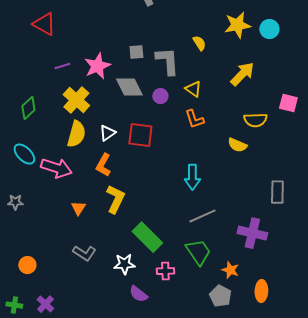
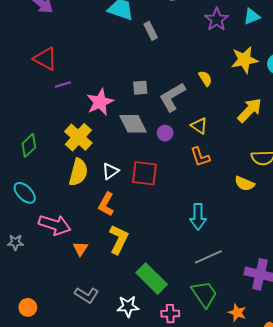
gray L-shape: (167, 61) -> (172, 97), turned -116
purple line: (62, 66) -> (63, 85), moved
pink arrow: (56, 168) -> (55, 225), moved

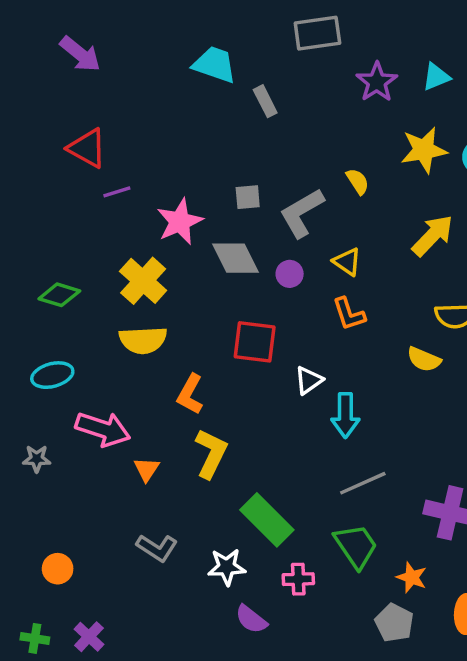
green diamond: (29, 145) -> (59, 295), turned 60
white triangle: (110, 171) -> (309, 380), moved
yellow semicircle: (78, 172) -> (143, 340), turned 72
cyan ellipse: (25, 193) -> (52, 375), turned -60

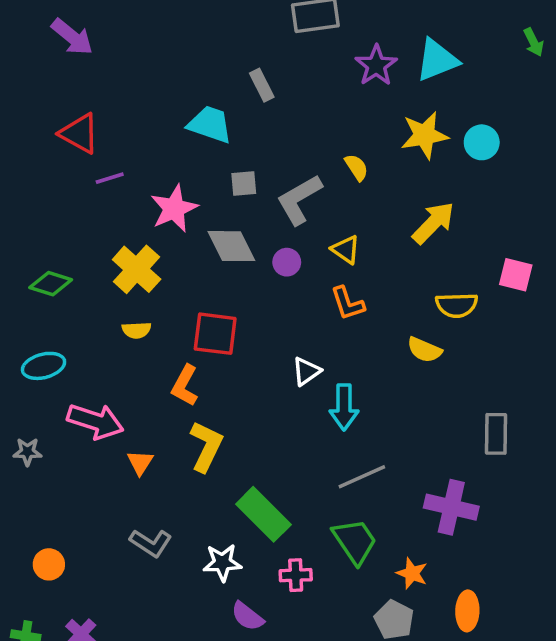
cyan trapezoid: (215, 65) -> (210, 124), moved
cyan triangle: (436, 77) -> (437, 60), size x1.5
yellow semicircle: (143, 340) -> (137, 330), size x0.6
red square: (255, 342) -> (215, 334), moved

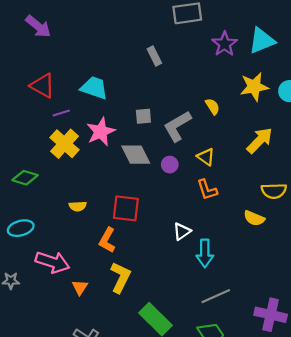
cyan trapezoid: (210, 124) -> (94, 88), moved
yellow cross: (137, 269) -> (65, 144), moved

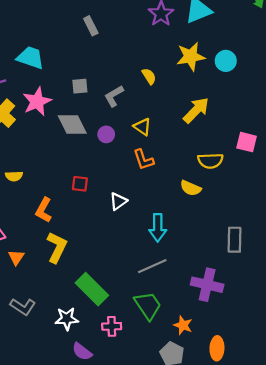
gray L-shape: (177, 126) -> (114, 96), size x0.7
red square: (126, 208) -> (80, 184), moved, size x0.6
cyan arrow: (205, 253) -> (158, 228), moved

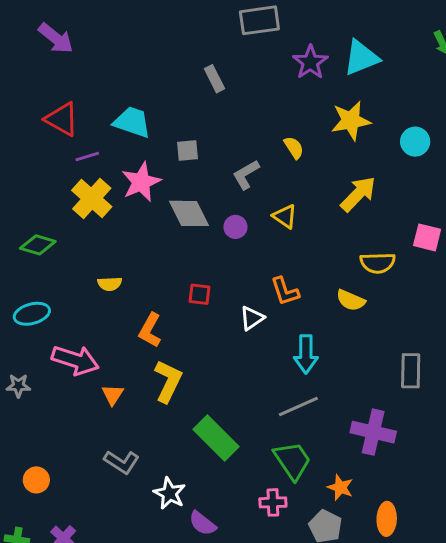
cyan circle: (226, 61) -> (415, 142), moved
gray square: (80, 86) -> (188, 151), moved
orange L-shape: (143, 160) -> (285, 291), moved
white star: (67, 319) -> (170, 493), moved, turned 30
pink cross: (112, 326) -> (273, 502), moved

